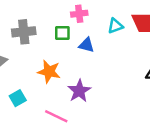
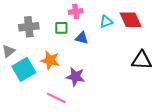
purple star: (79, 91) -> (76, 77), turned -30
cyan square: (18, 98) -> (24, 69), moved, size x1.6

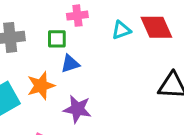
blue triangle: (82, 38) -> (70, 64), moved, turned -32
orange star: (50, 60) -> (41, 86), turned -30

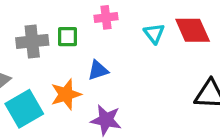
cyan triangle: (121, 30) -> (154, 33), turned -48
green square: (57, 39) -> (67, 37), moved

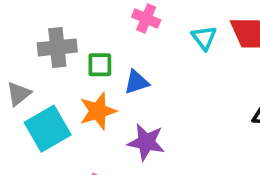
pink cross: (106, 17) -> (146, 18), turned 30
green square: (67, 37) -> (100, 65), moved

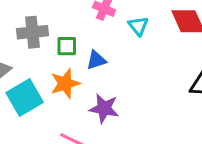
cyan triangle: (204, 38) -> (138, 26), moved

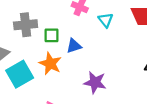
orange star: (65, 83) -> (50, 64), turned -30
purple star: (104, 108) -> (95, 82), moved

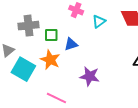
cyan triangle: (106, 20) -> (99, 21), turned 32
cyan square: (20, 74) -> (23, 69), turned -30

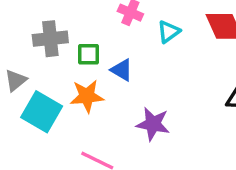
blue triangle: (71, 44) -> (122, 70), turned 48
orange star: (50, 60) -> (87, 96), turned -30

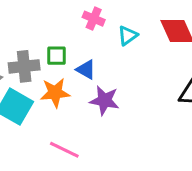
gray cross: (50, 39) -> (24, 66), moved
purple star: (153, 124) -> (104, 100), moved

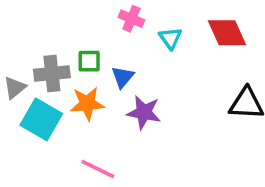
cyan triangle: (128, 36) -> (170, 38), turned -30
blue triangle: (86, 70) -> (123, 77), turned 40

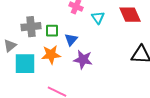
gray cross: (52, 73) -> (31, 27), moved
cyan square: (41, 119) -> (25, 64), turned -30

